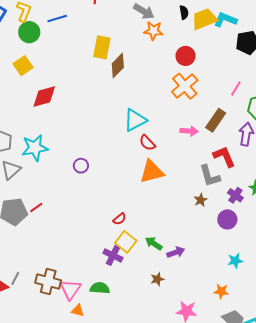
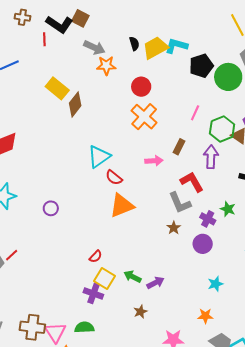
yellow rectangle: (102, 47) -> (57, 88), turned -55
brown rectangle: (216, 120) -> (179, 147), size x0.7

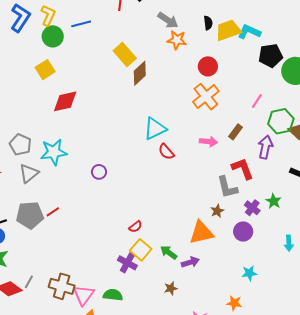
orange triangle: (122, 206) -> (201, 233), moved

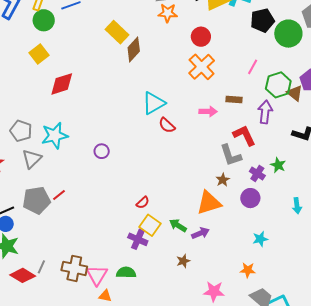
brown rectangle: (235, 132) -> (234, 99), turned 63

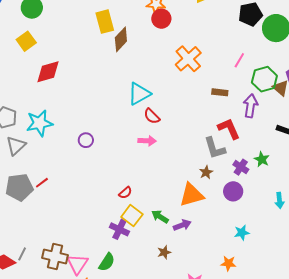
yellow rectangle: (117, 32) -> (105, 22), turned 30
red circle: (201, 37) -> (161, 19), moved
pink arrow: (208, 111) -> (147, 141), moved
green semicircle: (126, 273) -> (107, 262), turned 120

